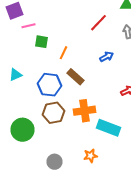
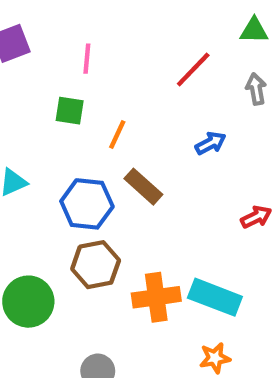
pink line: (28, 26) -> (87, 59), moved, turned -72
orange cross: (84, 111) -> (156, 297), moved
orange star: (90, 156) -> (215, 358), moved

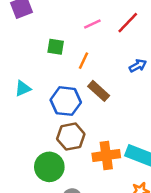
pink line: (87, 59) -> (92, 24), moved, turned 60
green circle: (28, 302) -> (49, 167), moved

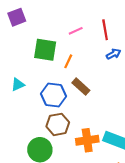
red line: (128, 23) -> (105, 30), turned -54
green square: (56, 47) -> (45, 50), size x1.6
blue arrow: (138, 66) -> (114, 54), moved

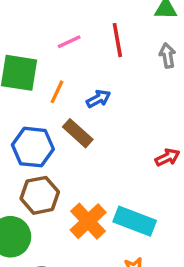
blue arrow: (114, 54) -> (98, 99), moved
orange cross: (87, 140) -> (88, 221), turned -35

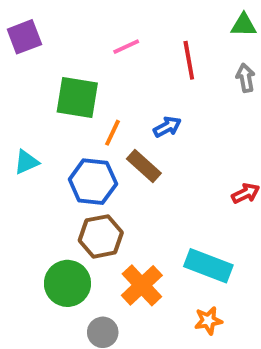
pink line: (69, 42) -> (126, 47), moved
orange line: (57, 92) -> (112, 133), moved
orange cross: (88, 221) -> (142, 285), moved

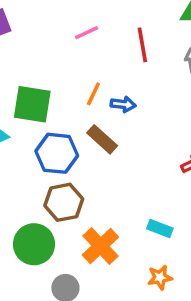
green square: (77, 97) -> (32, 104), moved
blue arrow: (167, 127) -> (123, 104), turned 35
orange line: (112, 133) -> (93, 94), moved
cyan rectangle: (208, 266) -> (160, 229), size x0.6

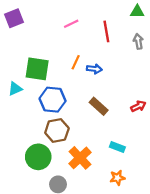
brown rectangle: (102, 139) -> (99, 106), moved

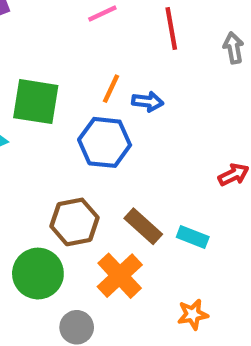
blue hexagon: (53, 100) -> (105, 142), moved
brown rectangle: (99, 106) -> (143, 226), moved
cyan rectangle: (117, 147) -> (193, 237), moved

